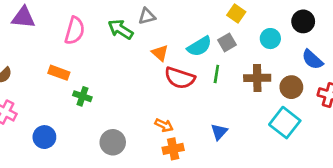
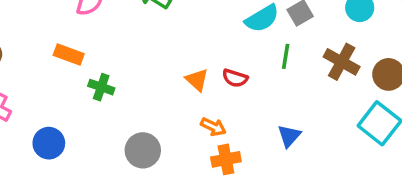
orange triangle: (160, 53) -> (197, 80), moved
red semicircle: (180, 78) -> (235, 78), moved, size x0.6
brown cross: (257, 78) -> (342, 62), turned 30

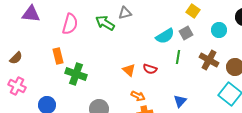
orange rectangle: (69, 55) -> (58, 56), turned 56
green cross: (101, 87) -> (76, 74), size x1.5

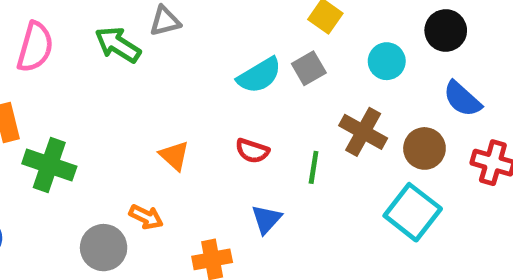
green line: (178, 57) -> (314, 167), moved
red semicircle: (150, 69) -> (252, 151), moved
orange arrow: (138, 96) -> (146, 217), moved
blue triangle: (180, 101) -> (266, 219), moved

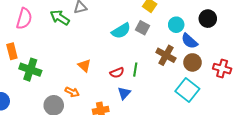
black circle: (446, 30) -> (208, 19), moved
gray square: (309, 68) -> (142, 28), turned -32
blue semicircle: (462, 99) -> (189, 41), moved
red semicircle: (252, 151) -> (117, 73), moved, turned -40
green line: (314, 167) -> (135, 70), moved

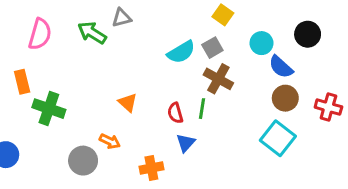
gray square: (142, 28) -> (212, 48), turned 32
brown cross: (166, 55) -> (218, 79), moved
red semicircle: (117, 73) -> (175, 113), turned 96

